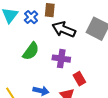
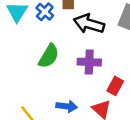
red rectangle: (79, 79) -> (115, 86), turned 64

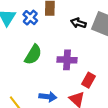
black arrow: (89, 24) -> (78, 23), moved, size x0.6

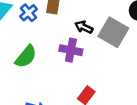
purple cross: (67, 60) -> (71, 50), moved

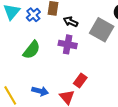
black arrow: (84, 27) -> (71, 22), moved

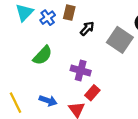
black arrow: (71, 22) -> (87, 28), turned 104
purple cross: (68, 44) -> (81, 71), moved

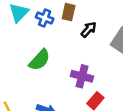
blue cross: (48, 18) -> (45, 18), turned -32

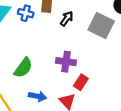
green semicircle: (39, 60) -> (23, 68), moved

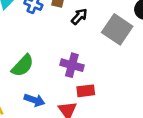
red rectangle: (81, 82) -> (86, 91), turned 42

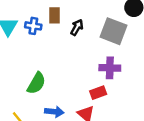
purple cross: (72, 65) -> (110, 68), moved

